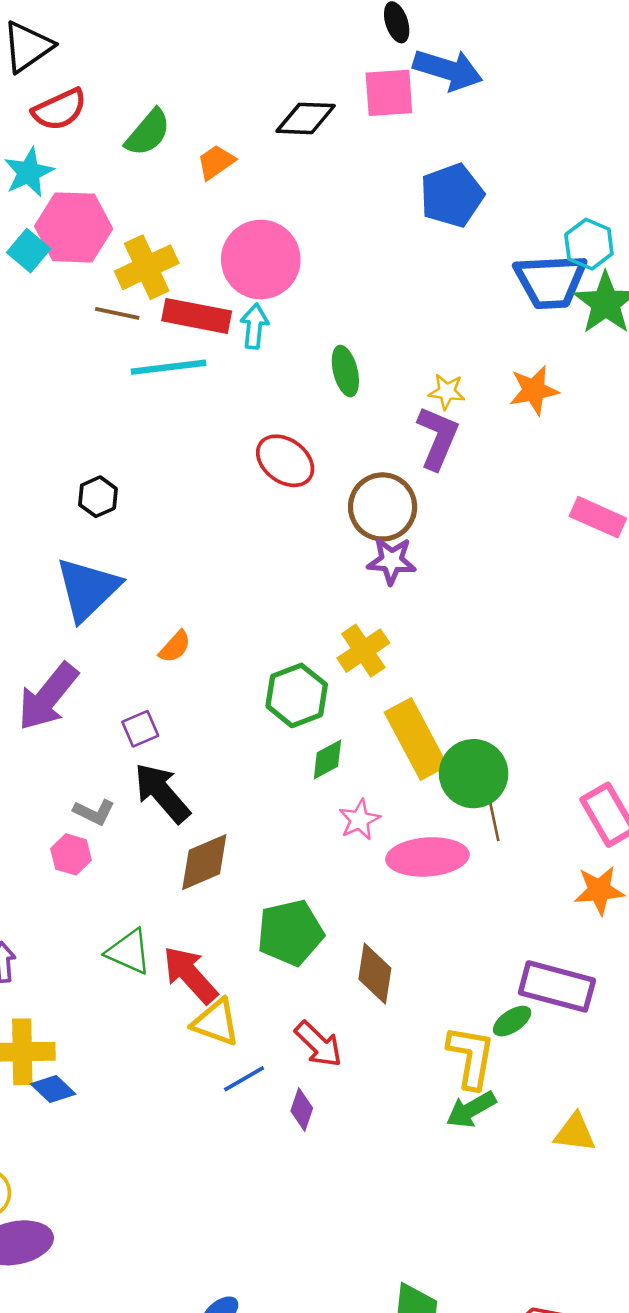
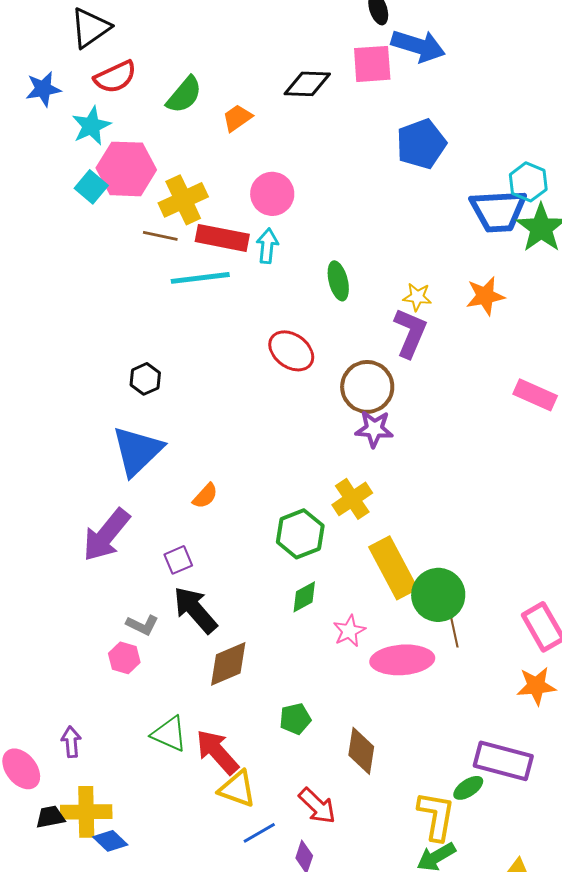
pink circle: (261, 259) -> (272, 194), size x0.7
green diamond: (327, 760) -> (304, 597), moved
green pentagon: (290, 933) -> (295, 719), size x0.6

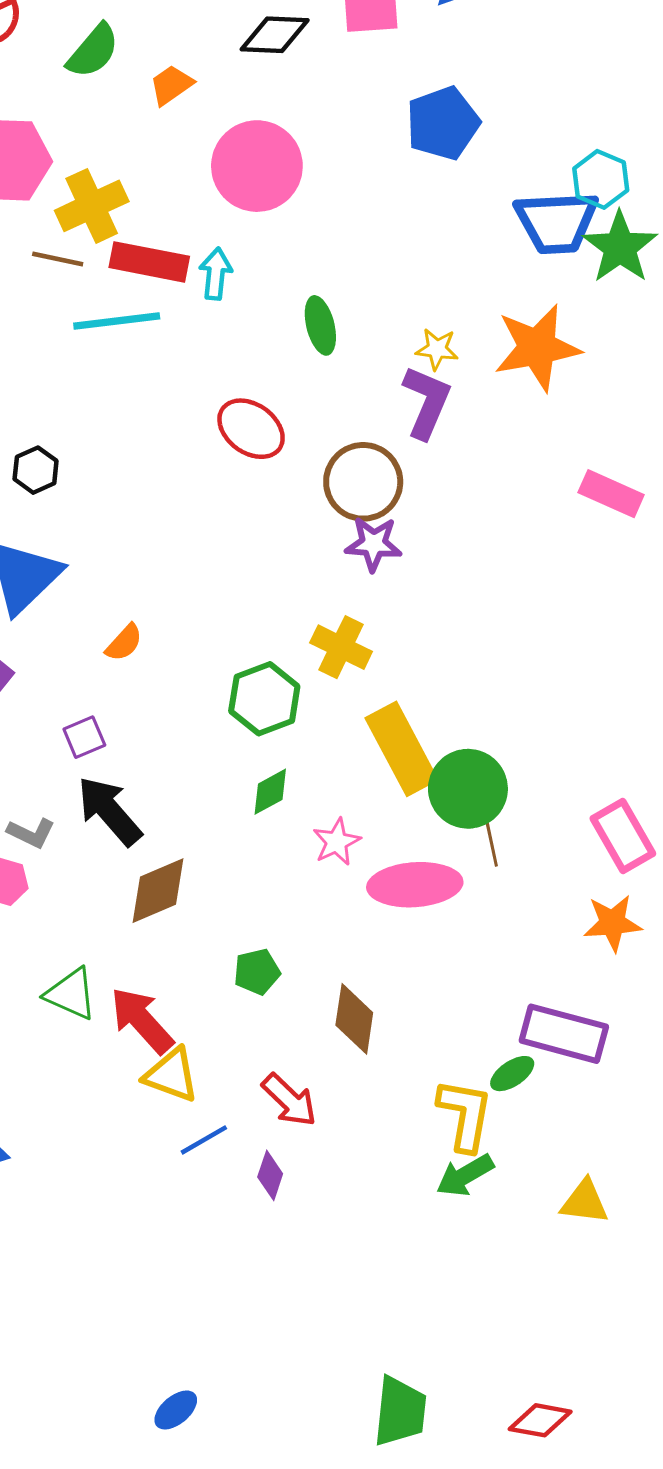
pink circle: (272, 194) -> (257, 166), moved, size x1.4
orange star: (485, 296) -> (537, 348), size x1.5
yellow cross: (352, 499) -> (341, 647), turned -30

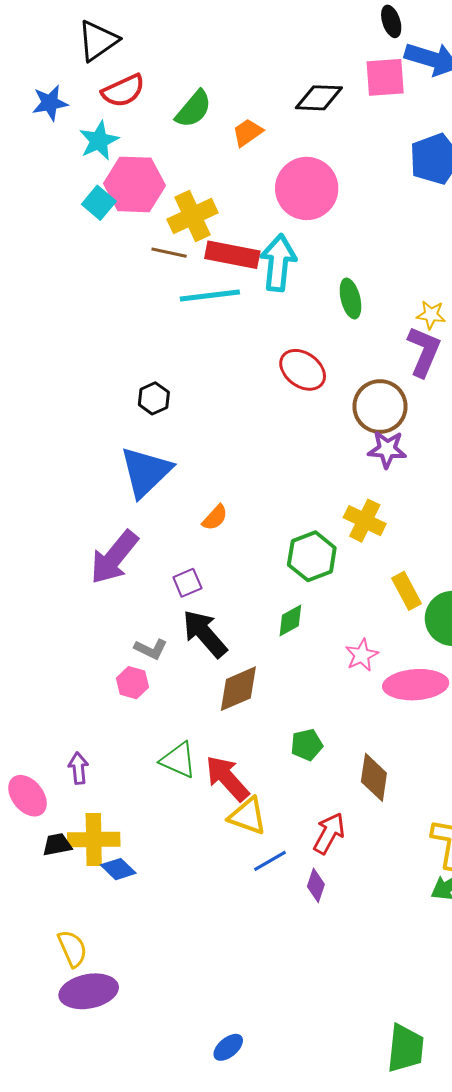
cyan arrow: (216, 274) -> (278, 263), size x1.6
yellow rectangle: (402, 749) -> (407, 591), size x0.6
green diamond: (270, 792) -> (290, 620), moved
red arrow: (289, 1100) -> (329, 833), turned -105
blue ellipse: (176, 1410) -> (228, 1047), moved

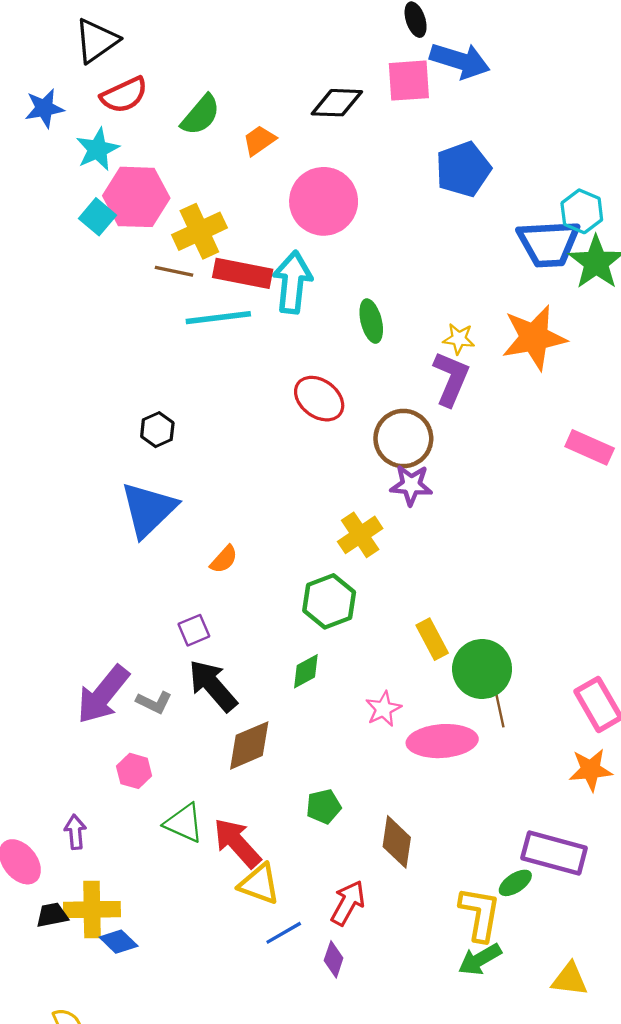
yellow cross: (365, 521) -> (360, 535), moved, turned 30
purple arrow: (114, 557) -> (103, 694), moved
pink hexagon: (132, 683) -> (134, 771), moved

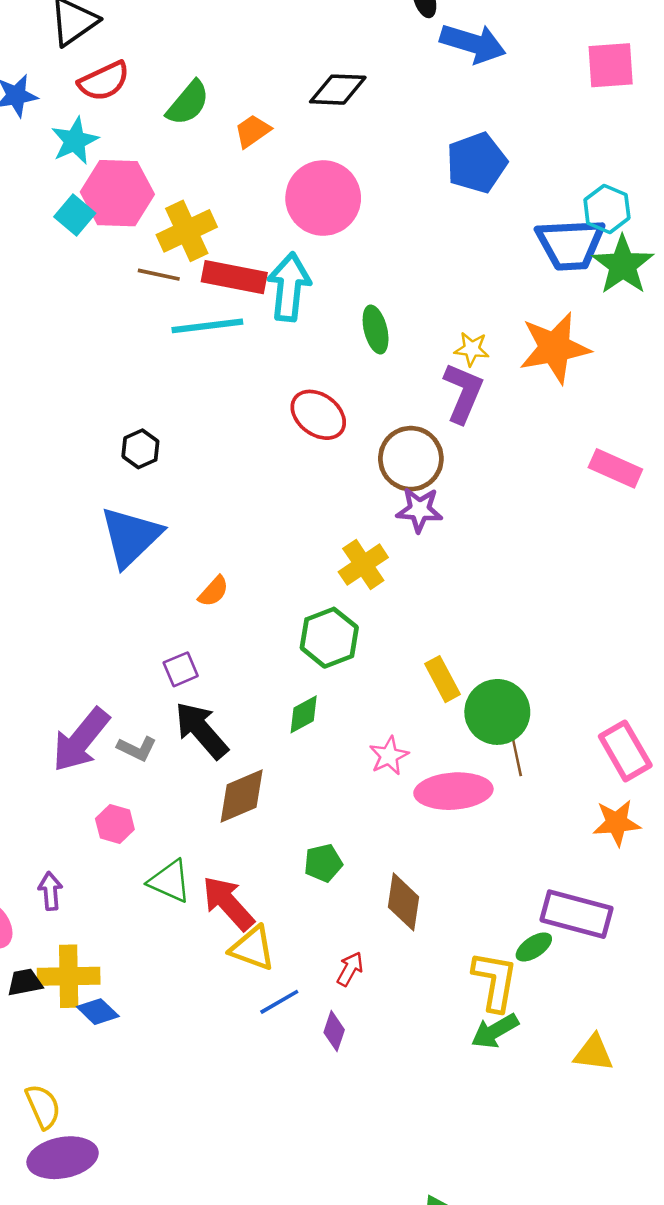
pink square: (409, 81) -> (611, 65), moved
red arrow: (348, 903) -> (350, 969), size x0.7

